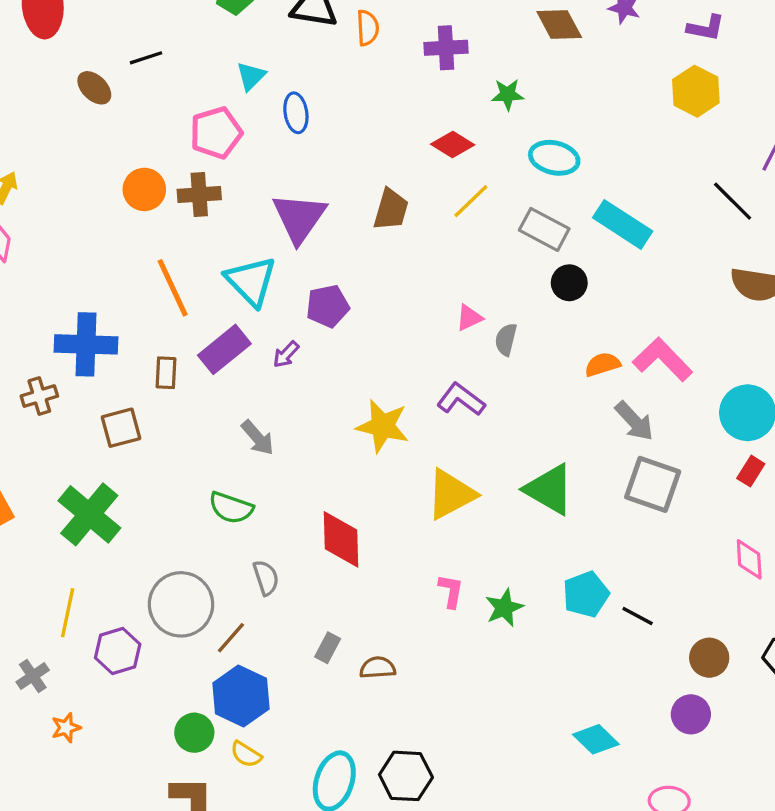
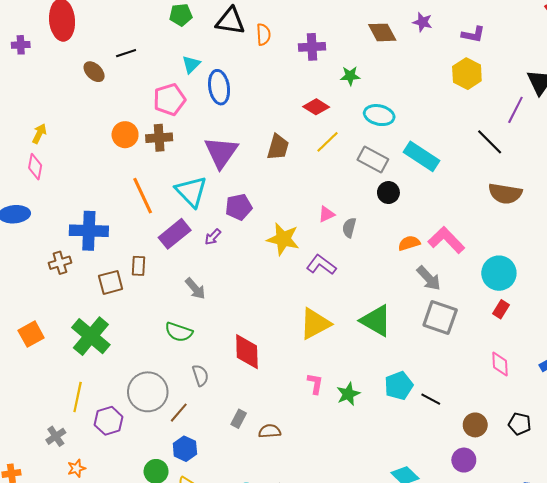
blue ellipse: (296, 113) -> (219, 87), size x1.4
brown rectangle: (166, 373) -> (138, 266), moved
yellow star: (383, 426) -> (283, 239), moved
blue hexagon: (241, 696) -> (185, 449), size x0.7

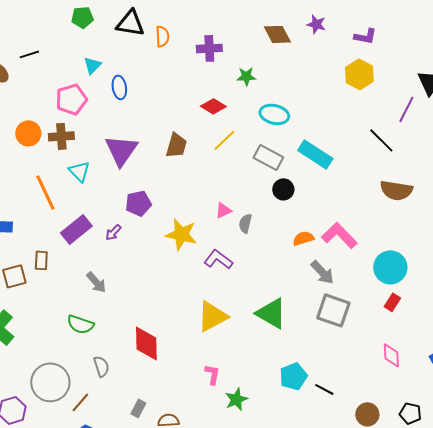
blue ellipse: (219, 87) -> (119, 87), size x0.7
cyan triangle: (191, 191) -> (79, 171), moved, size x0.7
green star: (348, 394) -> (236, 399), moved

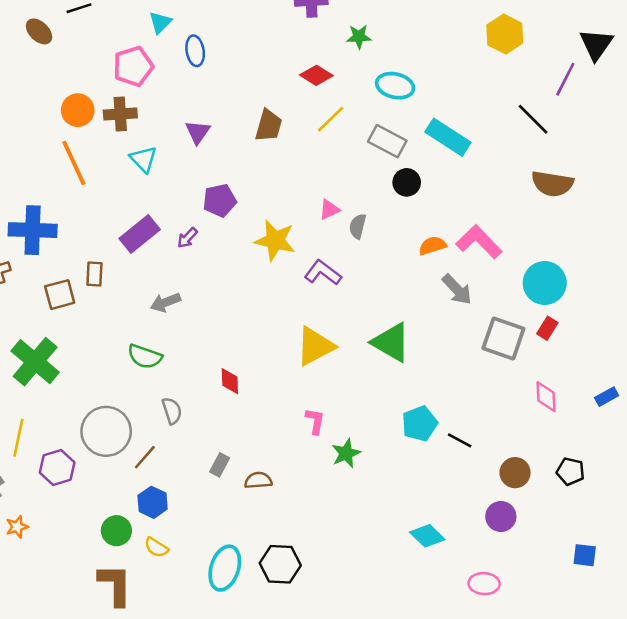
purple triangle: (121, 150) -> (198, 132), size x0.6
orange line: (45, 192) -> (74, 163), moved
gray arrow: (96, 282) -> (165, 302), turned 110
gray square: (333, 310) -> (503, 338), moved
red diamond: (146, 343) -> (230, 381), size x0.6

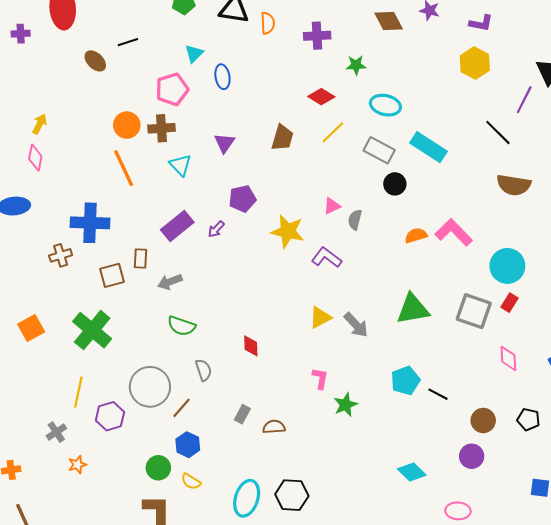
gray arrow: (457, 289) -> (356, 325), moved
gray arrow: (165, 302) -> (170, 282), moved
green triangle: (391, 342) -> (413, 309), moved, turned -40
yellow triangle: (315, 346) -> (320, 317), size x0.7

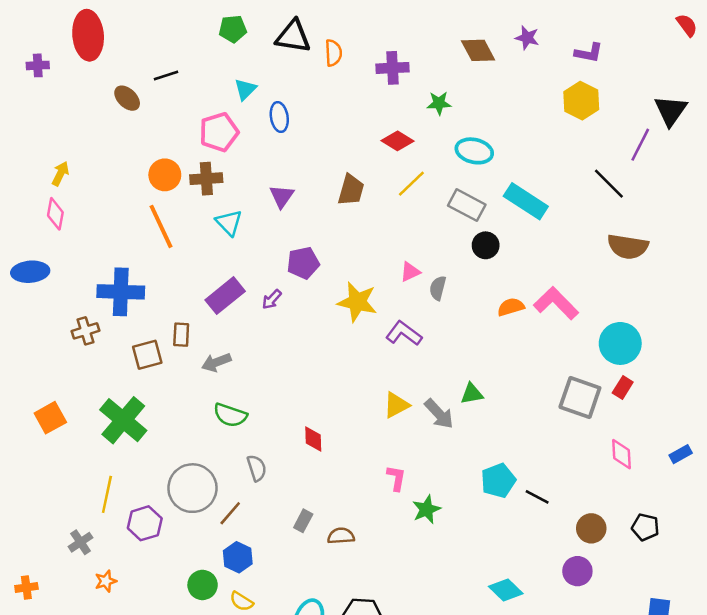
green triangle: (413, 309) -> (472, 394), moved, size x0.6

